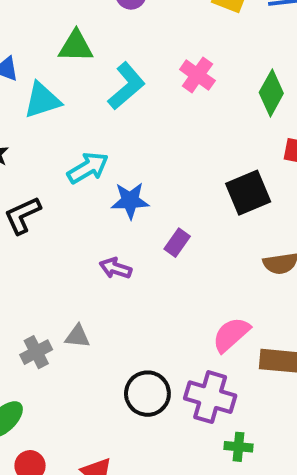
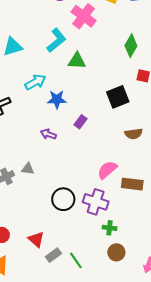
green triangle: (76, 46) -> (77, 61), moved
pink cross: (197, 75) -> (84, 16), moved, size x1.4

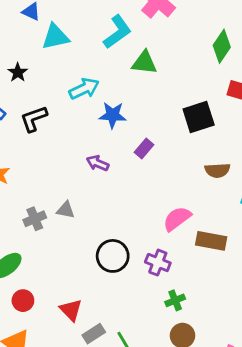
purple cross: (96, 202) -> (158, 263), size x0.7
green cross: (110, 228) -> (175, 300), turned -32

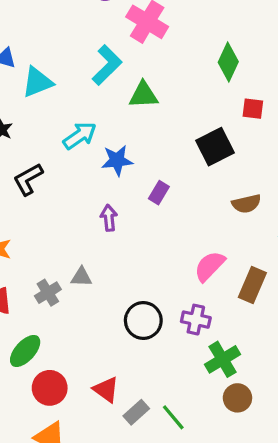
purple arrow: (98, 163) -> (109, 218), turned 70
brown rectangle: (211, 241) -> (252, 285), turned -68
green cross: (175, 300) -> (223, 359), size x1.5
red circle: (23, 301) -> (50, 388), size x1.4

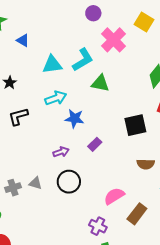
cyan triangle: (37, 82) -> (52, 65), moved
purple arrow: (109, 218) -> (61, 152), turned 63
black circle: (143, 320) -> (69, 182), moved

